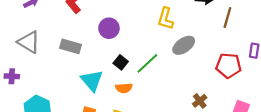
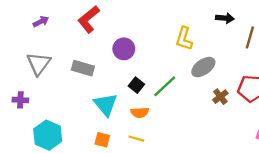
gray triangle: (29, 42) -> (39, 64), turned 35
brown cross: (200, 101) -> (220, 97), moved

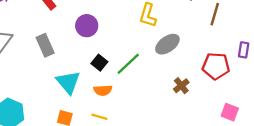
gray rectangle: (83, 68) -> (45, 45), turned 50
brown cross: (220, 97) -> (181, 86), moved

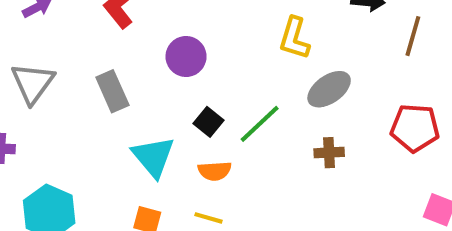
brown cross: (181, 86) -> (329, 153), moved, turned 35

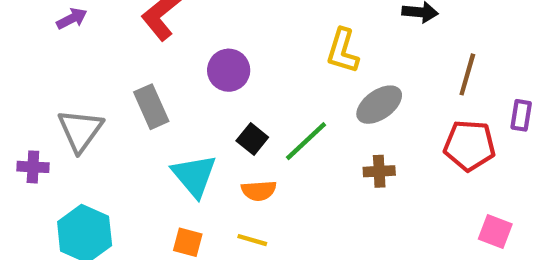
brown line: (413, 36) -> (467, 74), moved
gray triangle: (33, 83) -> (80, 130), moved

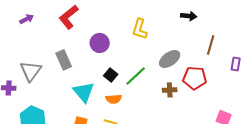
yellow L-shape: (343, 51) -> (140, 29), moved
red pentagon: (469, 145) -> (195, 78), moved

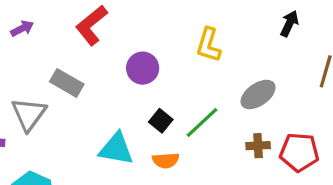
black arrow: (189, 16) -> (289, 24), turned -70
gray rectangle: (64, 60) -> (67, 83), moved, turned -36
red pentagon: (195, 78) -> (299, 152), moved
cyan triangle: (84, 92) -> (116, 149), turned -40

